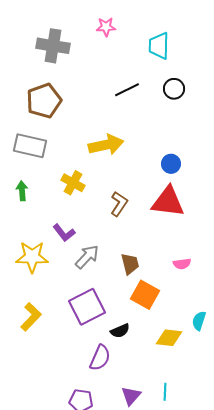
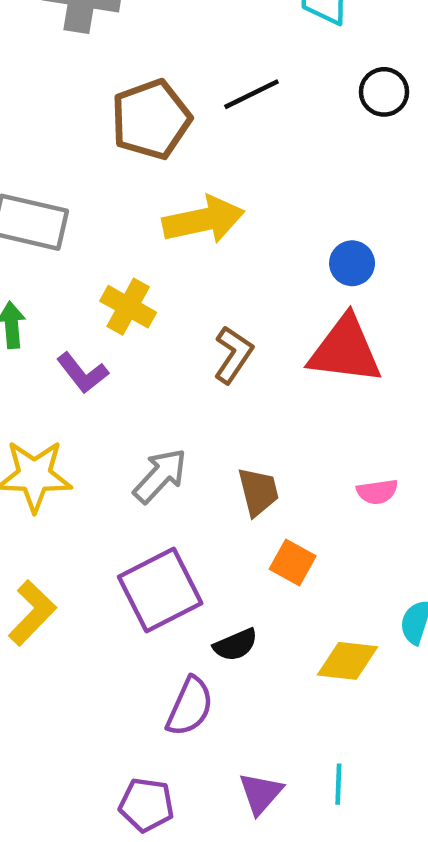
black circle: (174, 89) -> (384, 92), moved
brown pentagon: (44, 101) -> (151, 119), moved
purple L-shape: (64, 233) -> (82, 373), moved
orange square: (145, 295) -> (293, 563), size x0.7

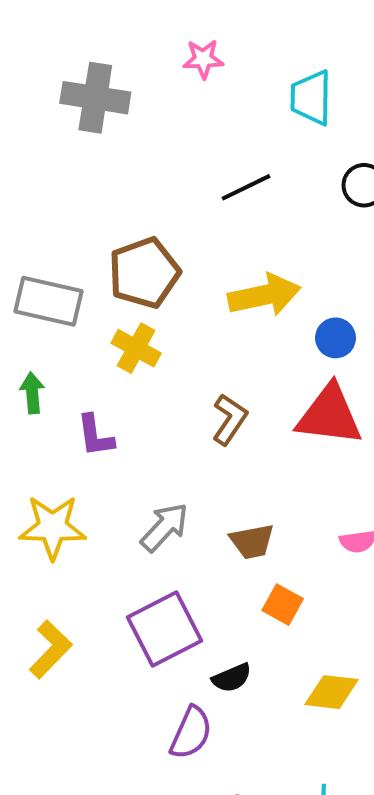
brown pentagon: (151, 119) -> (144, 273), moved
yellow arrow: (204, 220) -> (264, 295), moved
yellow cross: (128, 307) -> (136, 348), moved
purple L-shape: (82, 373) -> (95, 436), turned 30
brown trapezoid: (258, 492) -> (252, 541), turned 93

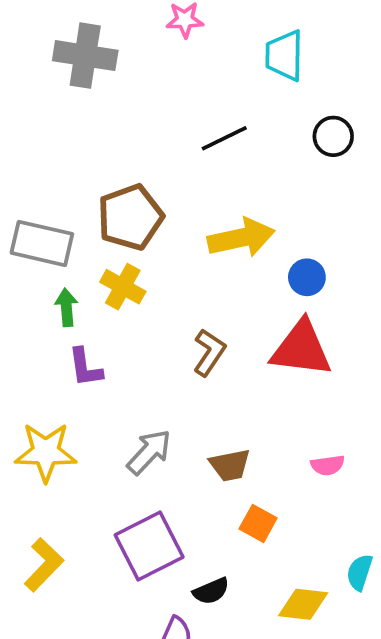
green arrow: (32, 393) -> (66, 307), moved

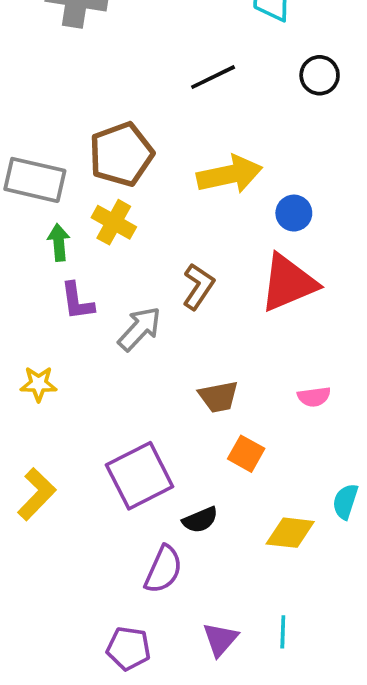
red triangle: (301, 349) -> (288, 283), turned -30
yellow star: (46, 452) -> (39, 384), size x0.6
gray arrow: (149, 452) -> (140, 329), moved

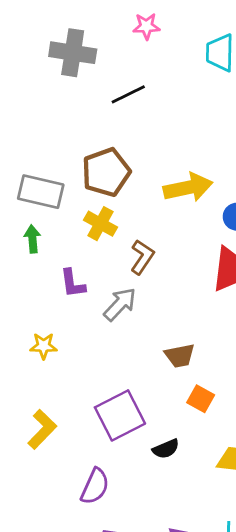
black line: (213, 77) -> (128, 94), moved
green arrow: (59, 242) -> (32, 239), moved
brown L-shape: (198, 287) -> (142, 257), moved
purple semicircle: (163, 569) -> (95, 486), moved

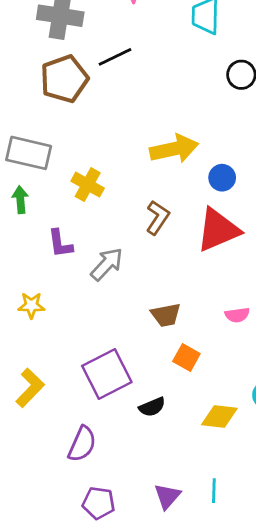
brown pentagon: (106, 172) -> (64, 79), moved
brown L-shape: (142, 257) -> (158, 217), moved

